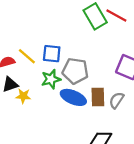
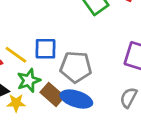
green star: (51, 79) -> (29, 80), moved
brown rectangle: (98, 97) -> (52, 94), moved, turned -42

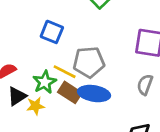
blue square: (45, 49) -> (52, 32), moved, turned 30
yellow line: (16, 55) -> (65, 72), moved

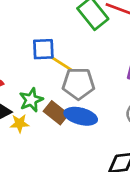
blue square: (52, 32) -> (43, 49), turned -30
yellow line: (65, 72) -> (61, 64), moved

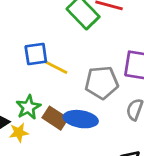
gray pentagon: (78, 84) -> (102, 83), moved

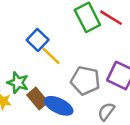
blue square: (36, 54) -> (38, 40), turned 35
green star: (28, 107) -> (18, 83), turned 30

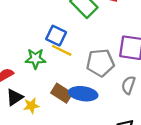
blue square: (38, 40) -> (56, 36), moved
green star: (18, 83) -> (35, 59), moved

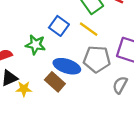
yellow line: (62, 50) -> (89, 29), moved
blue ellipse: (83, 94) -> (67, 66), moved

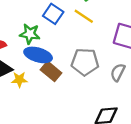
gray pentagon: (97, 59) -> (85, 62), moved
blue ellipse: (67, 66) -> (38, 55), moved

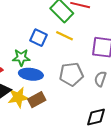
brown rectangle: (51, 71) -> (37, 100), moved, turned -60
yellow star: (19, 80) -> (18, 97), size x1.5

